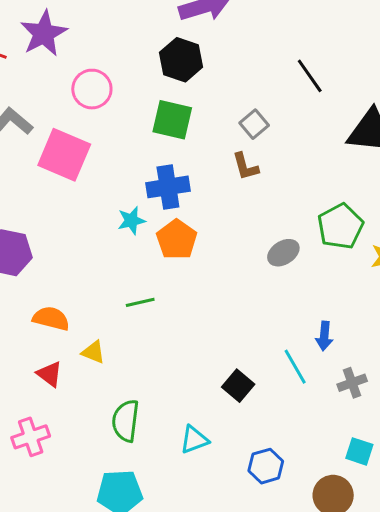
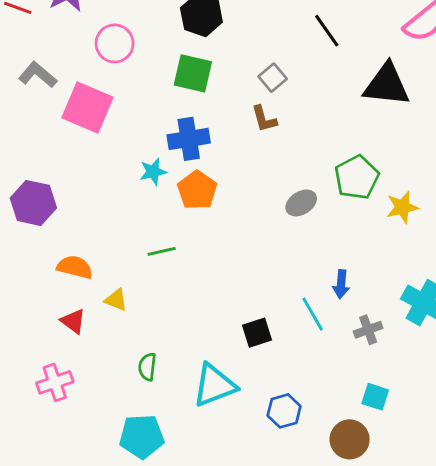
black square: (238, 386) -> (257, 333), turned 32
green semicircle: (126, 421) -> (147, 367), size x0.7
cyan triangle: (194, 440) -> (214, 385), size x1.6

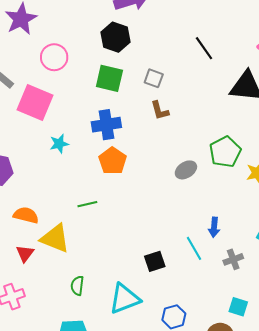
gray square: (273, 78) -> (154, 78), moved, turned -30
cyan star: (153, 172) -> (59, 144), moved
yellow triangle: (116, 300) -> (55, 238), size x1.8
red triangle: (73, 321) -> (25, 253), turned 30

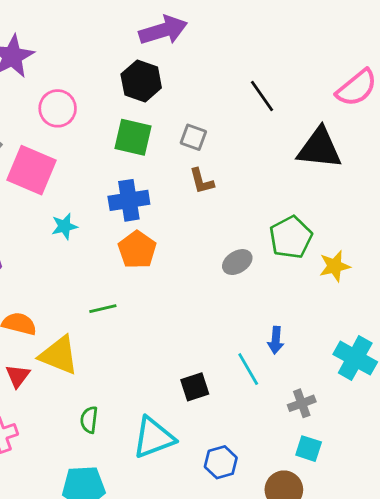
gray cross: (233, 259) -> (302, 403), moved

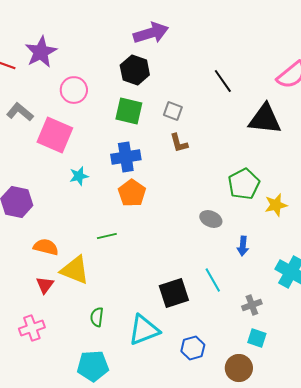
gray ellipse: (237, 262) -> (211, 219), moved, turned 55
blue arrow: (276, 340) -> (243, 246), moved
black square: (195, 387) -> (174, 293), size x1.4

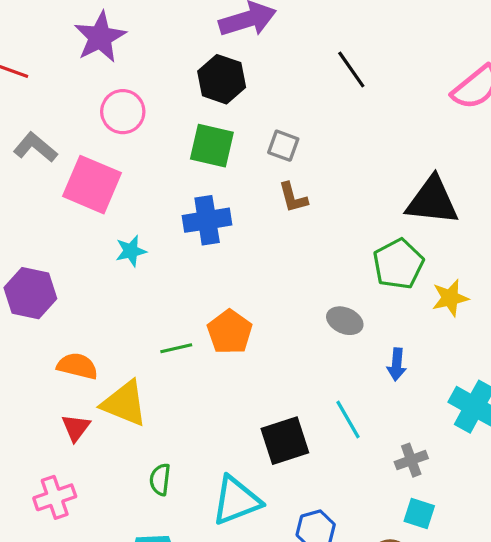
purple star: (41, 52) -> (100, 37), moved
black line: (223, 81) -> (351, 70), moved
black triangle: (265, 119) -> (432, 201), moved
orange pentagon: (132, 193) -> (230, 332), moved

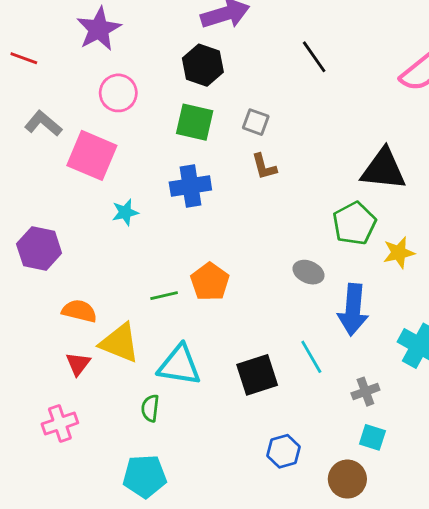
blue arrow: (397, 364) -> (353, 310), size x1.8
cyan triangle: (236, 501) -> (179, 365), moved, turned 30

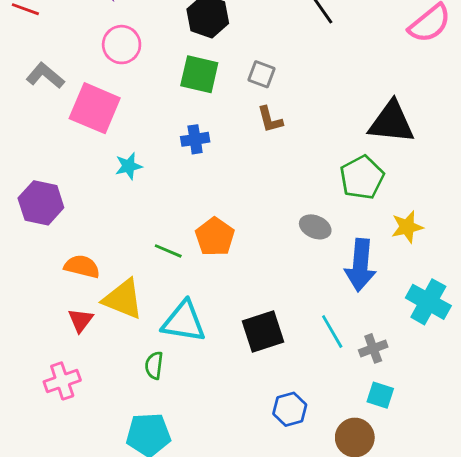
blue cross: (190, 186) -> (195, 139), size x0.7
yellow star: (399, 253) -> (407, 227), moved
green line: (164, 296) -> (168, 251), turned 36
cyan line: (311, 357) -> (332, 332), moved

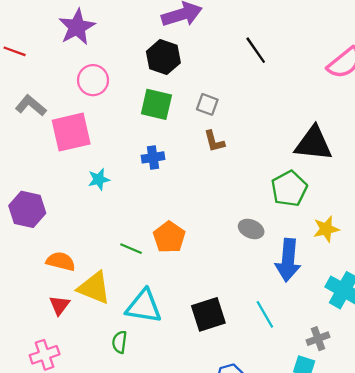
pink square: (95, 108) -> (71, 132), turned -36
gray cross: (373, 348) -> (318, 339), moved

